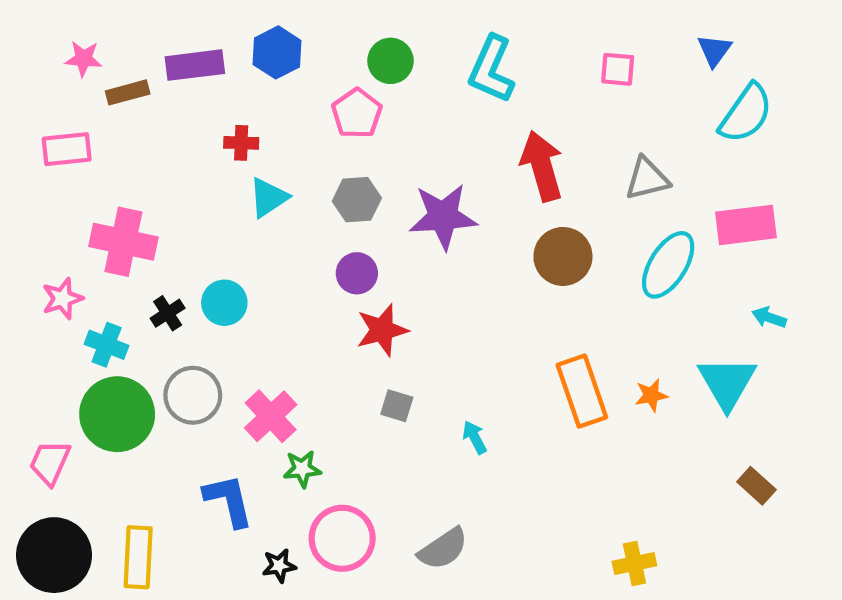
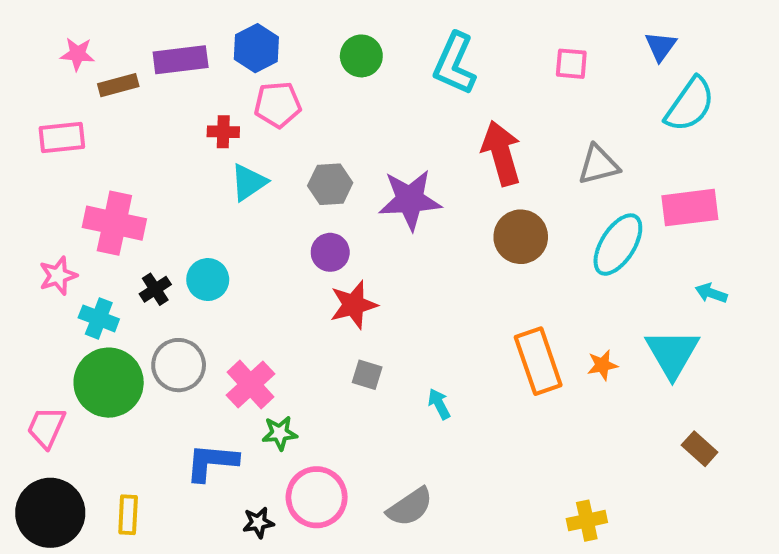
pink pentagon: (357, 113) -> (278, 105), moved, turned 30
blue L-shape: (229, 500) -> (212, 462), turned -72
yellow rectangle: (138, 557) -> (128, 515), size x0.7

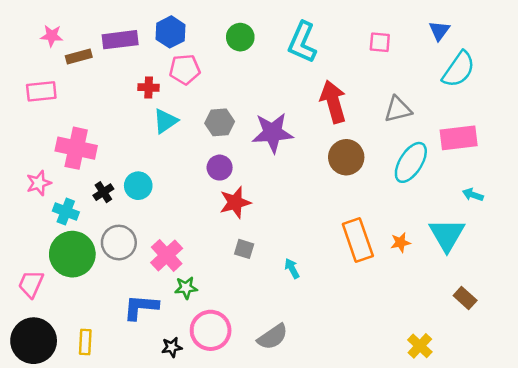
yellow cross: (587, 521) -> (420, 346), moved, turned -35

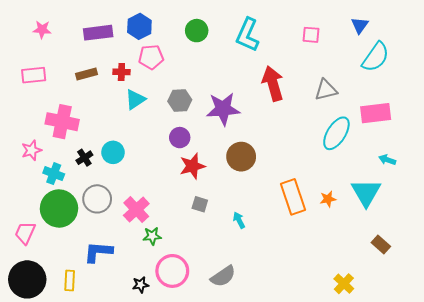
brown rectangle: (79, 56) -> (87, 74), moved
brown circle: (346, 157) -> (241, 157), moved
blue L-shape: (141, 307) -> (98, 252), moved

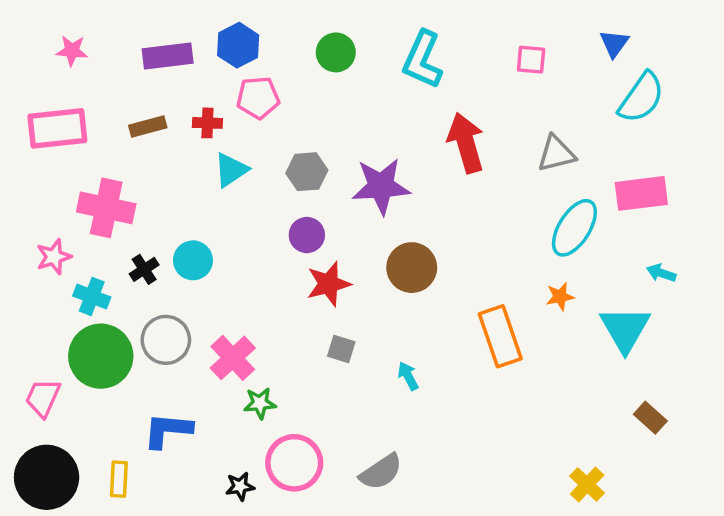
pink rectangle: (34, 75) -> (57, 128), size x1.4
orange star: (328, 199) -> (560, 296), moved

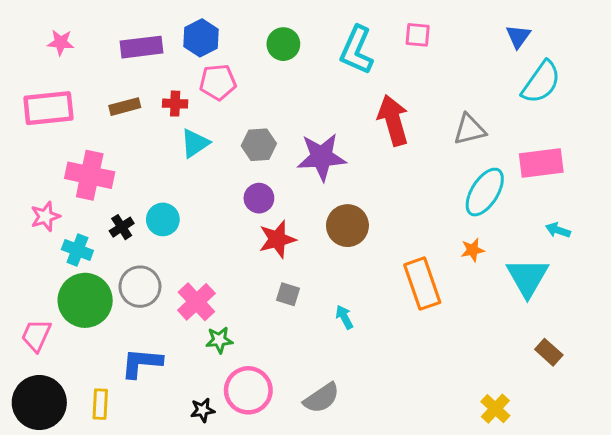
pink square: (531, 60) -> (418, 35), moved

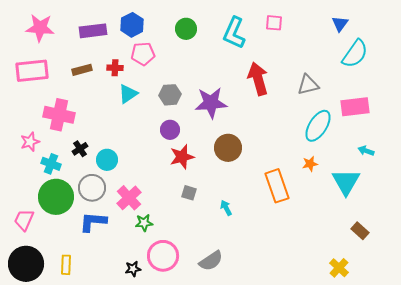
pink star: (61, 43) -> (40, 28), size x1.6
cyan circle: (163, 219) -> (107, 160), moved
blue L-shape: (142, 363) -> (93, 222), moved
yellow cross: (495, 409) -> (339, 268), moved

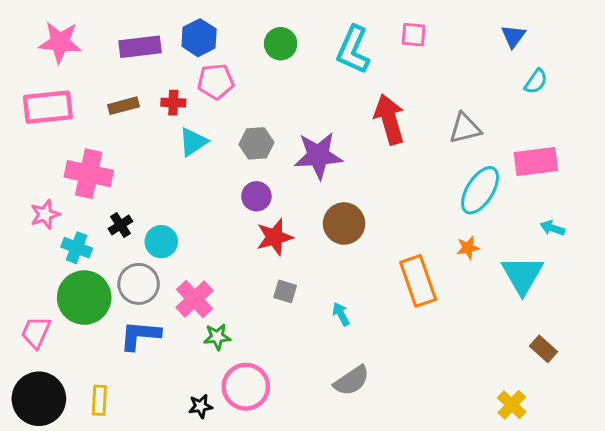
cyan semicircle: (355, 54) -> (536, 81), size x0.6
gray semicircle: (211, 261) -> (352, 381), moved

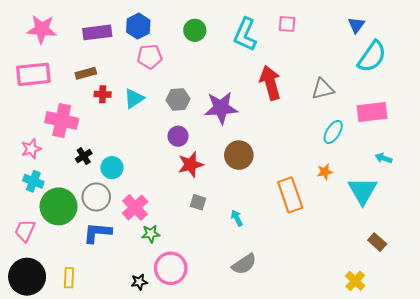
cyan semicircle: (536, 81) -> (372, 56), size x1.8
red cross: (173, 103) -> (103, 94), moved
cyan ellipse: (480, 190) -> (333, 132), size x0.7
cyan cross: (77, 248) -> (33, 181), moved

